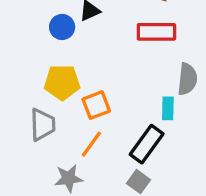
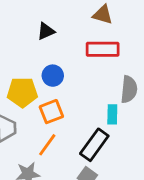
blue circle: (62, 27) -> (53, 76), moved

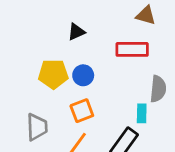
brown triangle: (103, 15) -> (146, 15), moved
yellow pentagon: (22, 92) -> (53, 74), moved

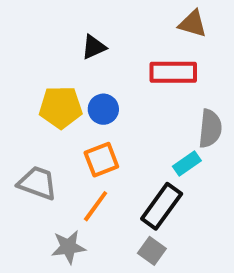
cyan rectangle: (142, 113) -> (187, 164), turned 54
gray trapezoid: (37, 127) -> (37, 183), turned -68

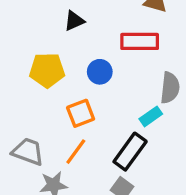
blue circle: (103, 109) -> (100, 72), moved
gray trapezoid: (37, 183) -> (28, 152), moved

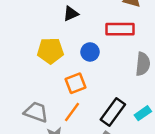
cyan rectangle: (151, 116) -> (143, 113), moved

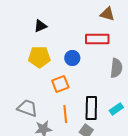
black triangle: (71, 14) -> (40, 26), moved
orange line: (72, 112) -> (65, 114), moved, turned -42
black rectangle: (113, 112) -> (91, 108), turned -35

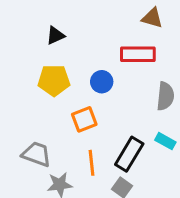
black rectangle: (91, 108) -> (129, 154), turned 30
cyan rectangle: (116, 109) -> (165, 141), moved, turned 64

